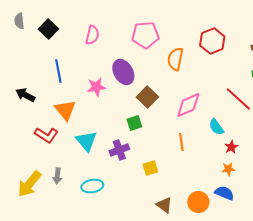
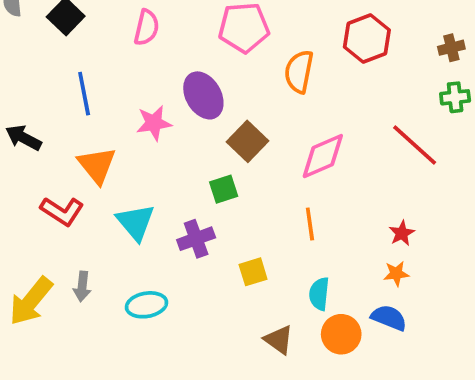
cyan semicircle: (216, 127) -> (319, 294), moved, turned 42

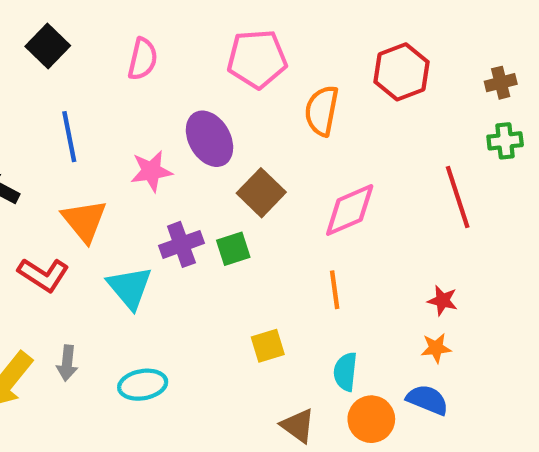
red line: (415, 145) -> (458, 197), turned 30
red star: (402, 233) -> (442, 301), turned -30
purple cross: (196, 239) -> (181, 244), moved

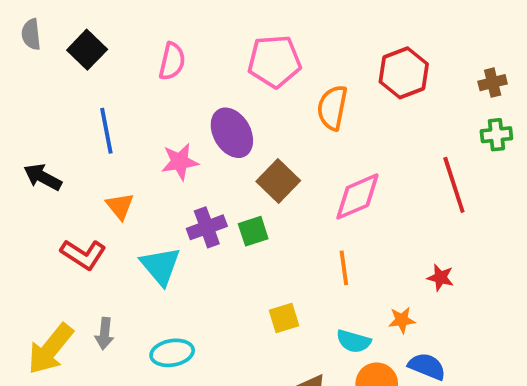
orange triangle: (84, 221) -> (120, 206), size x0.7
orange star: (436, 348) -> (402, 320), moved
cyan semicircle: (345, 372) -> (354, 341), turned -80

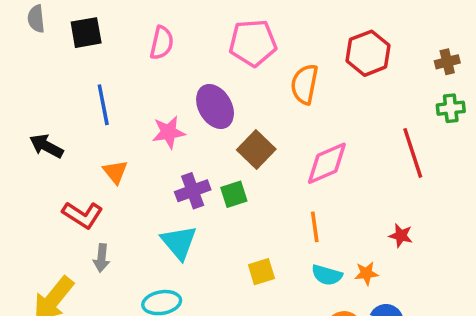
black square: (87, 50) -> (86, 33), turned 36
cyan triangle: (160, 266) -> (179, 242), moved
gray arrow: (104, 334) -> (101, 258), moved
cyan semicircle: (354, 341) -> (327, 275), moved

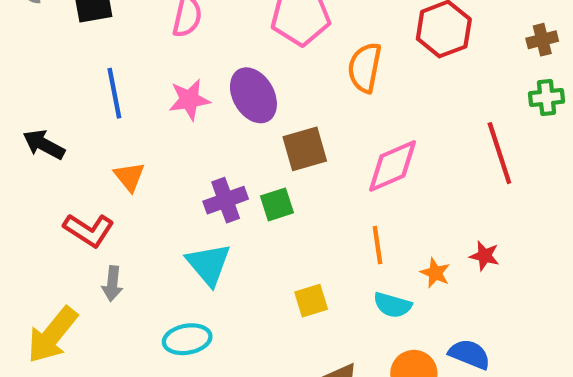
pink star: (169, 132) -> (189, 100), moved
brown square: (256, 150) -> (305, 149), turned 30
orange star: (366, 273) -> (435, 273), moved, turned 30

